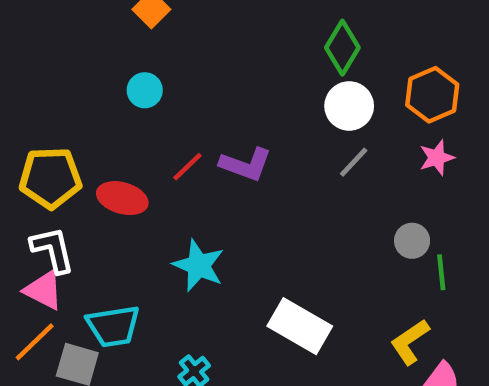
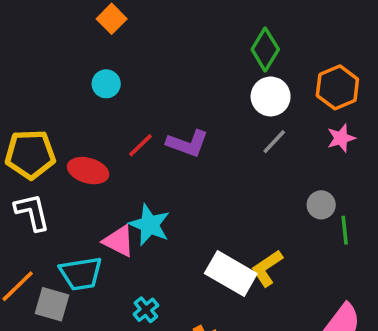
pink triangle: (44, 290) -> (119, 241), moved
yellow L-shape: (410, 342) -> (267, 268), moved

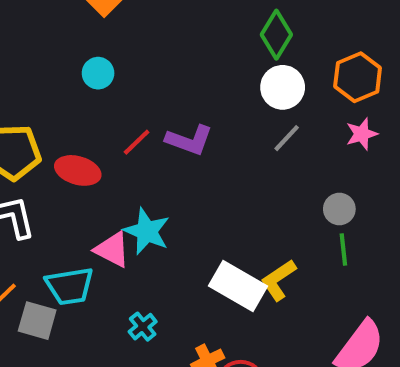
green line: (345, 230) -> (343, 250), moved

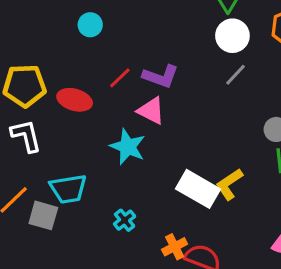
pink triangle: (112, 250) -> (151, 111), moved

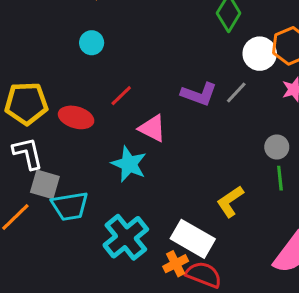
white circle: (232, 36) -> (260, 54), moved
purple L-shape: (161, 76) -> (199, 94), moved
white rectangle: (198, 189) -> (193, 239), moved
gray square: (43, 215) -> (45, 184), moved
cyan cross: (125, 220) -> (126, 237), size x2.0

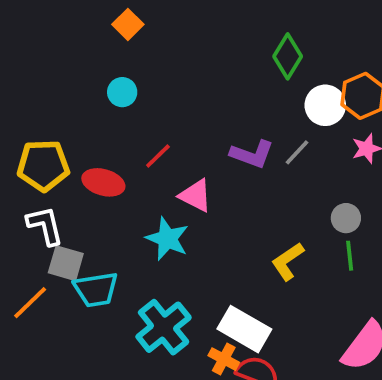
yellow L-shape: (230, 201) -> (288, 261), moved
orange cross: (176, 264) -> (224, 359), turned -35

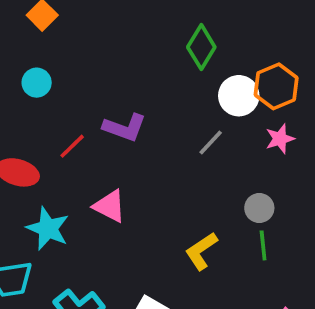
purple L-shape: (252, 154) -> (125, 128), moved
pink triangle: (196, 196) -> (110, 206), moved
cyan star: (167, 239) -> (48, 229), moved

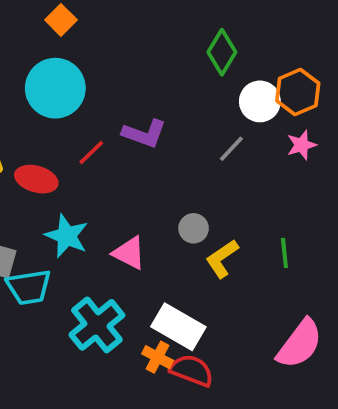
cyan circle: (37, 83) -> (55, 88), size x2.0
pink triangle: (110, 206) -> (129, 253), moved
gray circle: (259, 208) -> (194, 228), moved

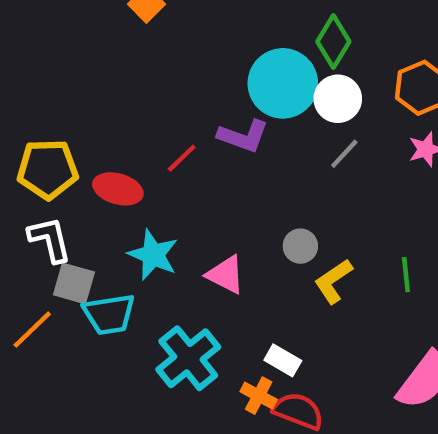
cyan circle: (55, 88) -> (283, 83), moved
white circle: (260, 101) -> (338, 99), moved
white rectangle: (178, 327) -> (283, 360), size x0.6

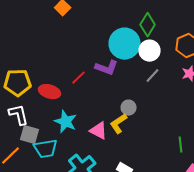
gray circle: (300, 246) -> (128, 108), moved
green line: (406, 275) -> (180, 145), moved
yellow L-shape: (333, 281) -> (118, 124), moved

